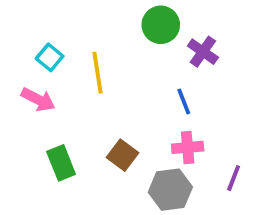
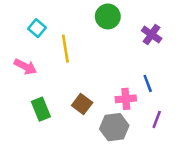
purple cross: (203, 52) -> (152, 34), moved
cyan square: (50, 57) -> (37, 28), moved
blue line: (184, 101) -> (148, 83), moved

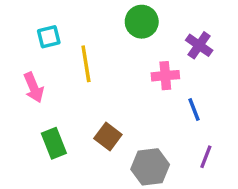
cyan square: (37, 28) -> (49, 37), turned 36
pink arrow: (25, 67) -> (34, 87), turned 40
pink cross: (126, 99) -> (165, 76), moved

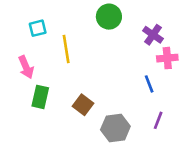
pink cross: (165, 76) -> (167, 58), moved
green rectangle: (54, 143) -> (40, 97), moved, turned 35

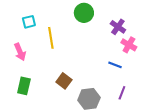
pink cross: (167, 58) -> (129, 45), turned 35
blue line: (149, 84) -> (115, 65), turned -48
green rectangle: (40, 97) -> (24, 86), moved

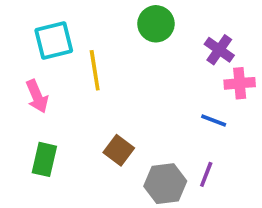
cyan square: (29, 22) -> (54, 41), size x1.5
pink cross: (129, 45) -> (240, 83), turned -35
purple line: (122, 93) -> (206, 174), moved

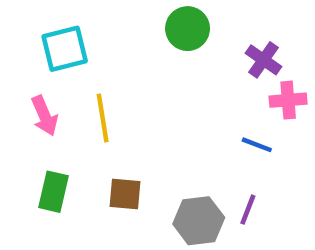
yellow line: (95, 70) -> (103, 118), moved
brown square: (119, 150) -> (125, 194), moved, turned -32

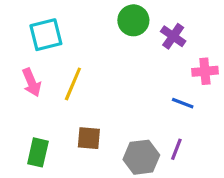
purple cross: (264, 60) -> (173, 36), moved
yellow line: (103, 118) -> (73, 84), turned 32
green rectangle: (53, 192) -> (38, 152), moved

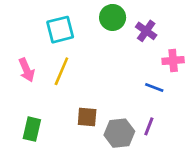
cyan square: (46, 35) -> (60, 30), moved
brown square: (89, 138) -> (87, 117), moved

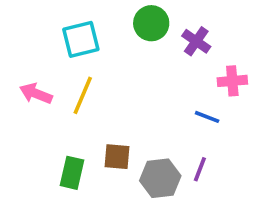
pink arrow: (27, 70) -> (36, 94), turned 135
green rectangle: (32, 129) -> (72, 173), moved

